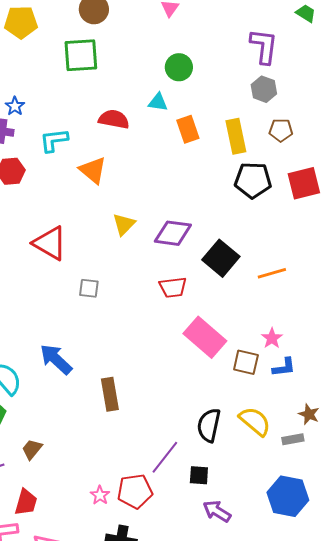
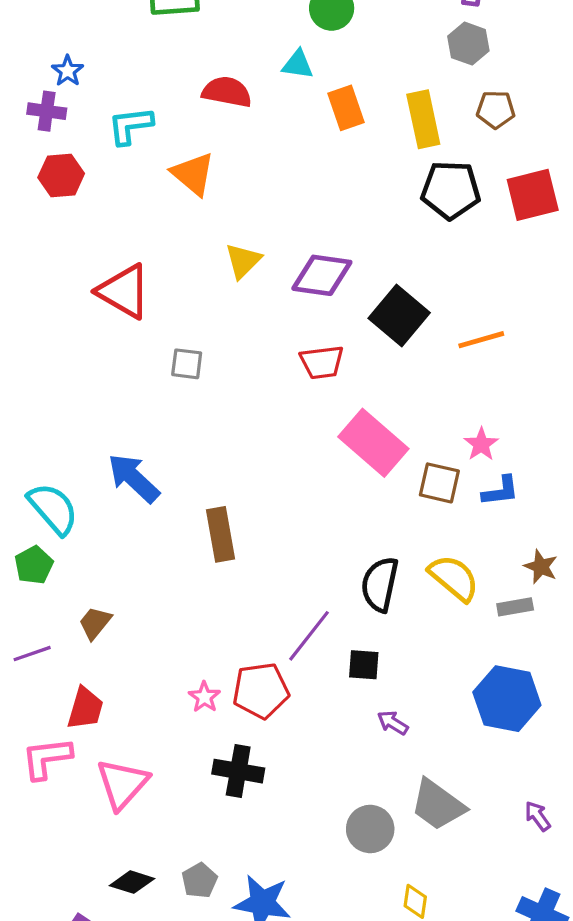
purple arrow: (217, 511) -> (393, 723), size x0.7

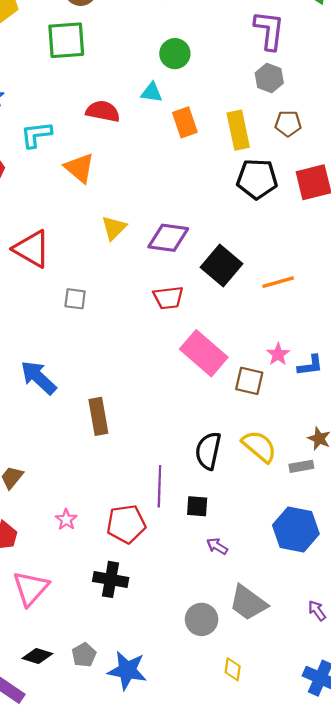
blue L-shape: (501, 491) -> (310, 365), moved
purple line: (309, 636) -> (159, 486), turned -36
pink star: (204, 697) -> (66, 520), moved

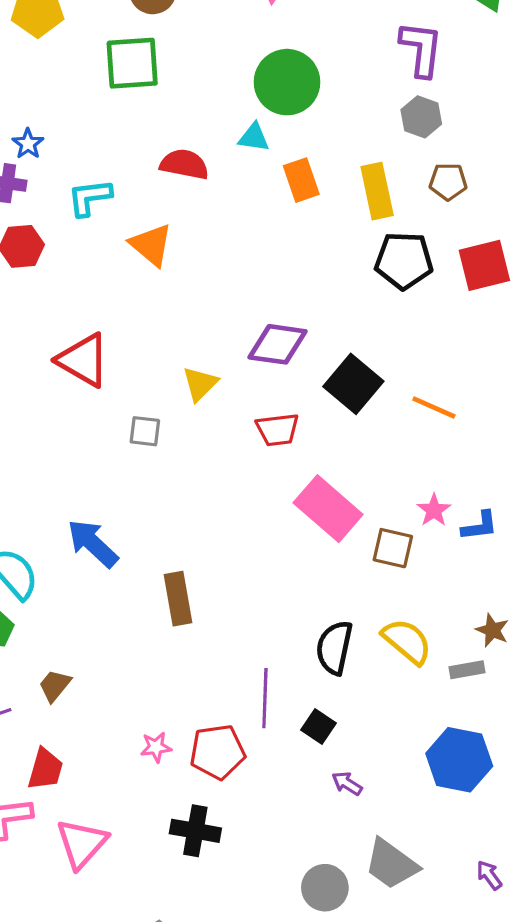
green circle: (175, 54) -> (287, 82), size x1.5
yellow triangle: (114, 228) -> (200, 384), moved
orange line: (278, 282) -> (434, 407), turned 40
black square: (197, 506) -> (319, 727), turned 30
pink star: (66, 520) -> (156, 747), moved, turned 30

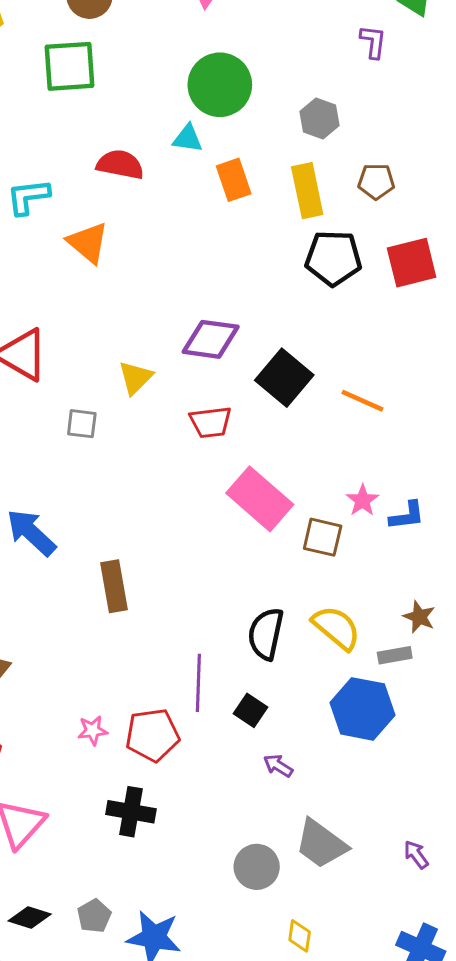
purple L-shape: (421, 49) -> (373, 42), moved, size x0.6
gray hexagon: (421, 117) -> (320, 119), moved
blue hexagon: (459, 760) -> (362, 709), moved

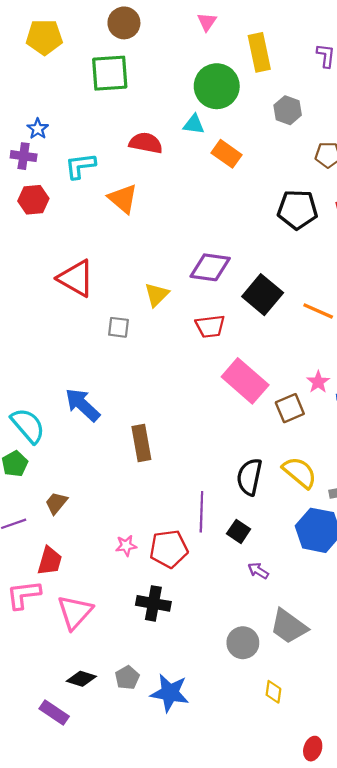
orange rectangle: (234, 180) -> (227, 154), turned -36
yellow rectangle: (307, 191) -> (259, 52), moved
brown square: (323, 537) -> (290, 408), turned -36

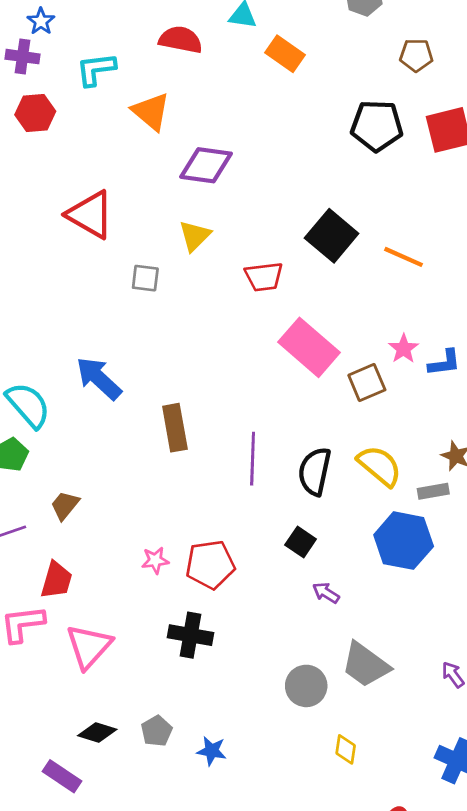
purple diamond: (210, 267) -> (206, 165), moved
purple line: (201, 512) -> (253, 459), moved
blue star: (170, 693) -> (212, 751), size x0.6

